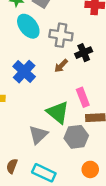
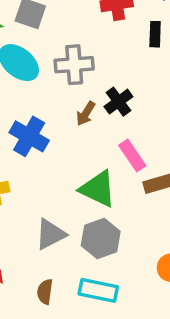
black cross: (84, 53) -> (118, 102), moved
gray triangle: (38, 135) -> (50, 234), moved, turned 30
gray hexagon: (76, 137) -> (101, 239), moved

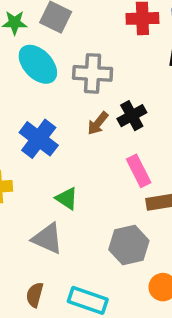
green triangle: (98, 189) -> (67, 198), moved, size x0.6
gray triangle: (50, 234) -> (47, 239), turned 44
gray hexagon: (101, 239) -> (129, 245), moved

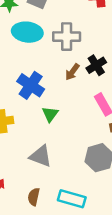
cyan ellipse: (38, 64) -> (27, 32), turned -36
green triangle: (67, 198) -> (50, 114), moved, turned 36

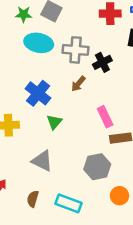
black cross: (96, 65) -> (102, 62), moved

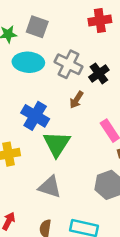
gray cross: (76, 50) -> (68, 64), turned 30
green triangle: (54, 122) -> (57, 144), size x1.6

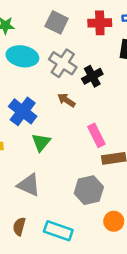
gray square: (37, 27) -> (57, 22), moved
brown arrow: (76, 100) -> (66, 100), turned 84
green triangle: (57, 144) -> (41, 142), size x0.7

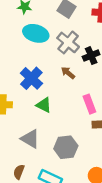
green triangle: (41, 142) -> (44, 105), turned -49
gray hexagon: (89, 190) -> (66, 147), moved

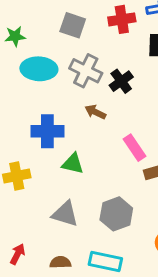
blue cross: (31, 78) -> (47, 131), turned -30
brown semicircle: (19, 172) -> (60, 262), turned 80

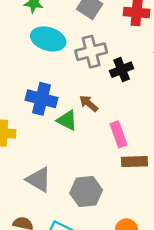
gray cross: (86, 71) -> (91, 52), turned 36
brown arrow: (95, 112) -> (89, 103), moved
green triangle: (73, 164) -> (67, 120), moved

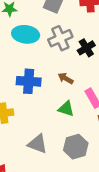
green triangle: (67, 120) -> (66, 109), moved

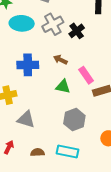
gray triangle: (38, 144) -> (26, 119), moved

